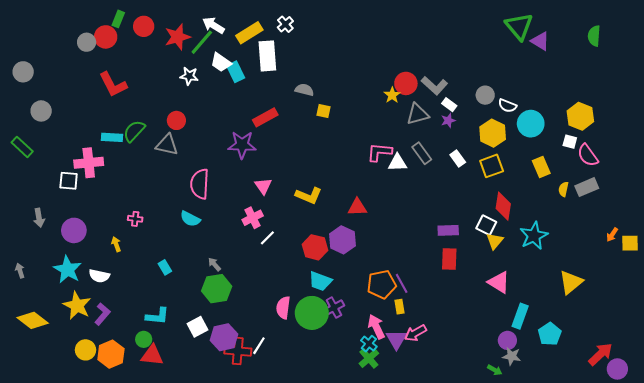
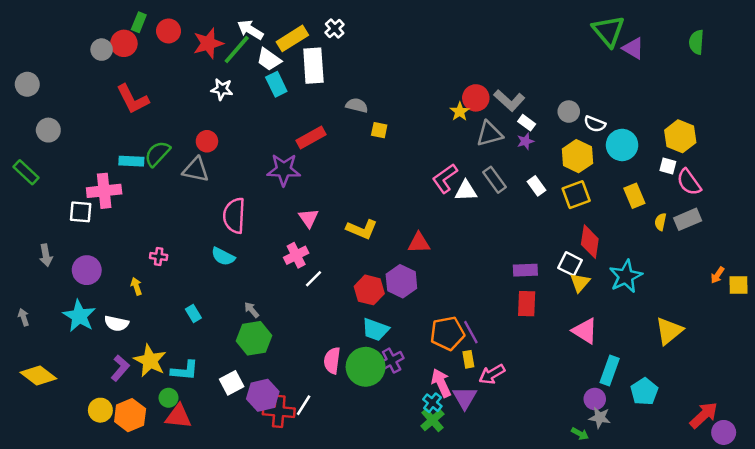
white trapezoid: (221, 62) -> (269, 59), moved
pink L-shape: (379, 152) -> (445, 178), turned -40
yellow star: (77, 306) -> (150, 361), moved
pink arrow: (415, 333) -> (492, 374), moved

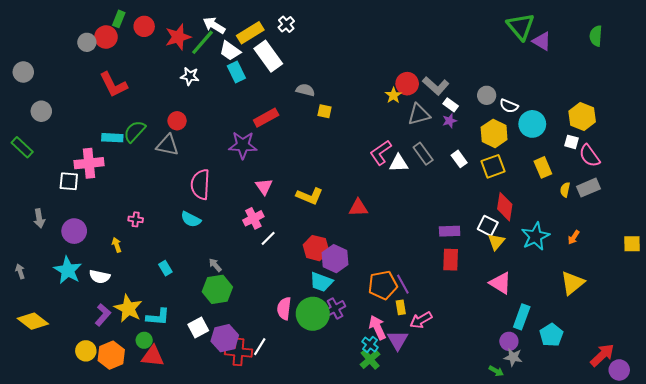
white rectangle: (313, 66) -> (268, 56), turned -32
orange arrow: (717, 275) -> (574, 237), moved
purple hexagon: (401, 281) -> (335, 259), moved

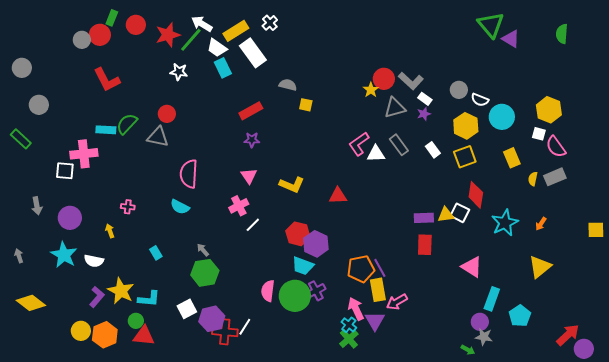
purple star: (243, 145) -> (252, 140), moved, size x0.6
yellow triangle: (496, 242) -> (446, 215), moved, turned 42
yellow rectangle: (401, 307) -> (378, 290), size x1.6

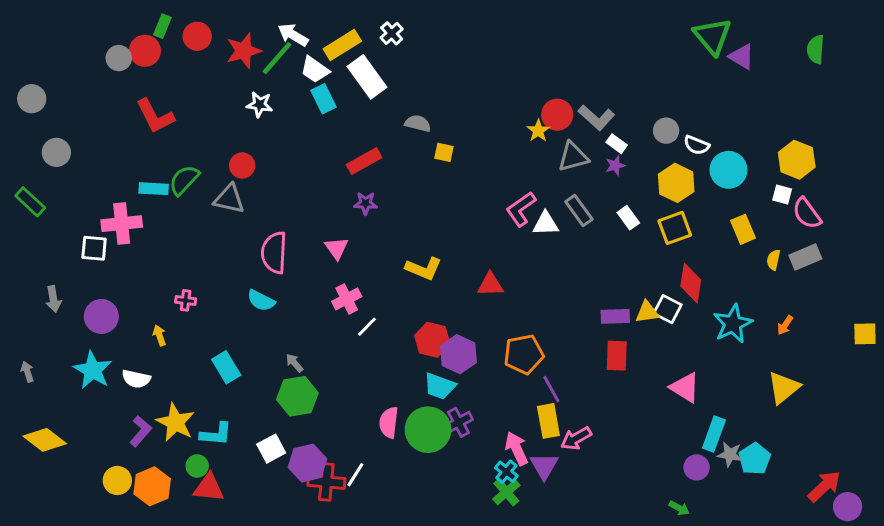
pink triangle: (249, 176) -> (337, 248), moved
cyan rectangle: (156, 253) -> (226, 367), size x1.5
orange pentagon: (361, 269) -> (524, 354), moved
gray star: (484, 337) -> (730, 454), moved

